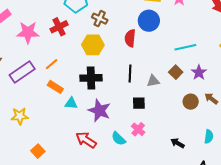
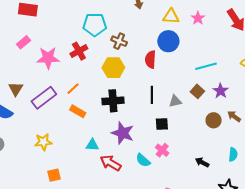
cyan triangle: (71, 103) -> (92, 145), moved
orange square: (38, 151) -> (54, 175), moved, turned 32

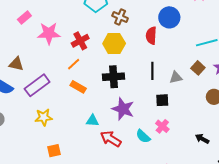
red cross: (79, 51) -> (80, 41), moved
brown triangle: (16, 89) -> (16, 64), turned -49
purple rectangle: (44, 98) -> (37, 85), moved

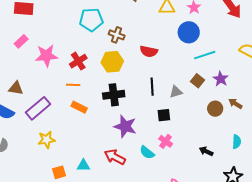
blue circle: (169, 17) -> (189, 32), moved
red semicircle: (151, 36) -> (149, 51), turned -78
orange line: (74, 64) -> (73, 85), turned 48
cyan triangle: (93, 121) -> (83, 165), moved

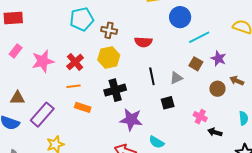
pink cross: (166, 141) -> (200, 117), moved

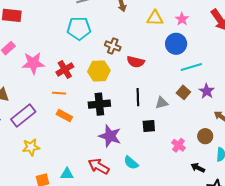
brown cross: (109, 30) -> (113, 46), moved
brown circle: (217, 89) -> (205, 136), moved
black arrow: (215, 132) -> (198, 168), moved

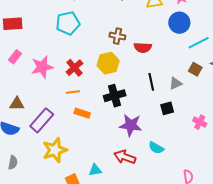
cyan pentagon: (79, 28) -> (68, 23), moved
yellow star: (31, 147) -> (55, 150), size x1.4

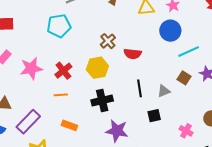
brown cross: (117, 36) -> (108, 41), turned 35
orange rectangle: (82, 113) -> (69, 125), moved

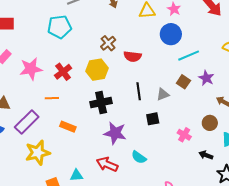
orange line: (61, 95) -> (52, 98), moved

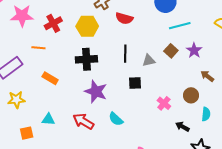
yellow star: (38, 153) -> (16, 100), size x0.7
cyan triangle: (76, 175) -> (48, 119), moved

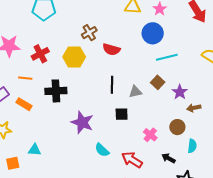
purple star: (194, 50) -> (180, 92), moved
black cross: (86, 59) -> (56, 91), moved
brown arrow: (207, 76) -> (194, 108), turned -48
orange rectangle: (50, 78) -> (24, 104), moved
red arrow: (83, 121) -> (132, 160), moved

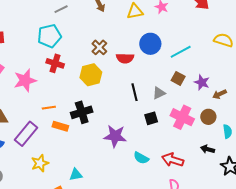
blue circle: (153, 33) -> (150, 44), moved
red cross: (40, 54) -> (55, 63), moved, turned -30
orange rectangle: (24, 104) -> (60, 126), moved
pink cross: (150, 135) -> (182, 117), moved, size x1.6

